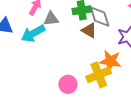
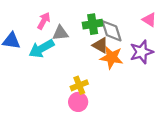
orange star: (110, 61) -> (111, 57), moved
yellow cross: (99, 75) -> (79, 85), moved, size x0.7

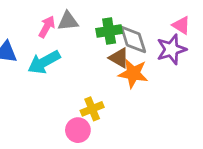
gray triangle: (60, 33) -> (68, 21), moved
purple star: (142, 52) -> (171, 49), moved
pink circle: (78, 102) -> (78, 130), moved

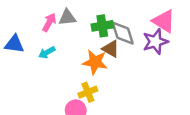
pink triangle: (181, 25) -> (164, 21), size x1.5
cyan arrow: (44, 62) -> (47, 52), size x0.6
orange star: (133, 73) -> (95, 62), moved

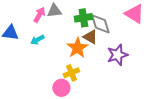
purple star: (155, 42) -> (117, 55), moved
orange star: (95, 62) -> (77, 48), turned 30

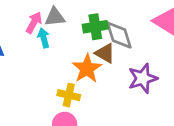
cyan arrow: (37, 40) -> (44, 38), moved, turned 104
yellow cross: (71, 73) -> (69, 95), moved, turned 35

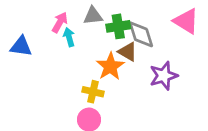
gray triangle: (55, 17) -> (93, 16), moved

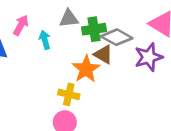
pink arrow: (60, 22) -> (21, 25), moved
gray diamond: (141, 34) -> (117, 37), turned -44
purple star: (164, 76) -> (149, 57), moved

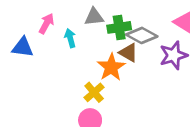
yellow cross: (69, 94) -> (94, 92), turned 36

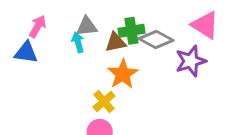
gray triangle: (94, 17) -> (87, 26), moved
pink arrow: (46, 24) -> (38, 26), moved
brown triangle: (128, 53) -> (116, 42), moved, turned -42

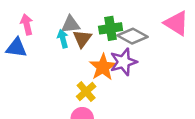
pink arrow: (38, 26) -> (27, 24), turned -42
brown triangle: (116, 42) -> (82, 39), moved, turned -42
purple star: (191, 61) -> (123, 62), moved

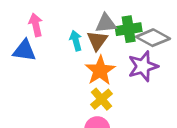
gray triangle: (71, 24) -> (106, 23), moved
orange star: (103, 67) -> (100, 71), moved

